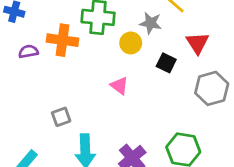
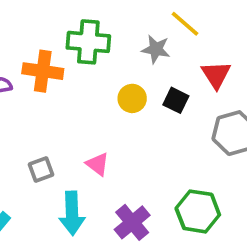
yellow circle: (131, 43) -> (132, 98), moved
pink triangle: (119, 86) -> (98, 164), moved

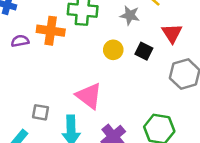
pink triangle: (98, 164) -> (89, 96), size x1.6
gray square: (41, 170) -> (40, 112), moved, turned 30

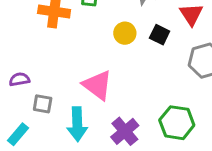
purple semicircle: (20, 41) -> (19, 79), moved

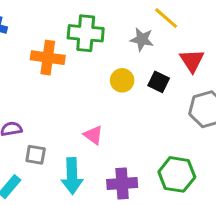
pink triangle: (97, 85) -> (93, 135), size x0.6
purple cross: (125, 131) -> (122, 184), turned 36

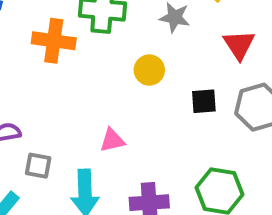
black square: (159, 82) -> (204, 101), moved, turned -30
pink triangle: (93, 135) -> (112, 140), turned -50

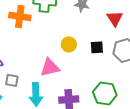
yellow circle: (149, 70) -> (69, 44), moved
pink triangle: (112, 140) -> (50, 67), size x1.5

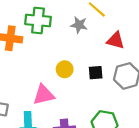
red triangle: (115, 18) -> (116, 40), turned -42

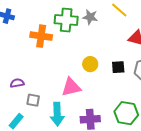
gray star: (79, 25) -> (90, 17), moved

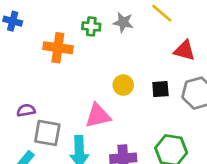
green cross: (66, 20) -> (91, 26), size x0.6
gray square: (33, 100) -> (47, 133), size x1.5

